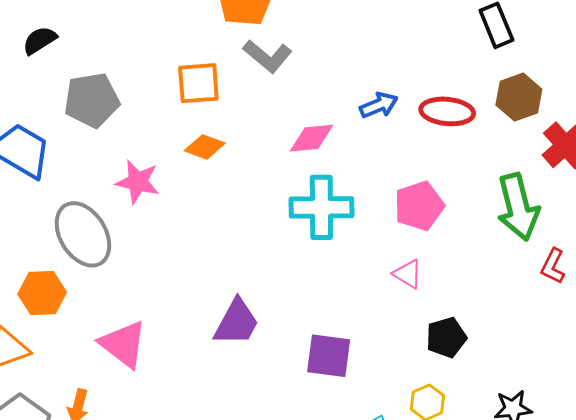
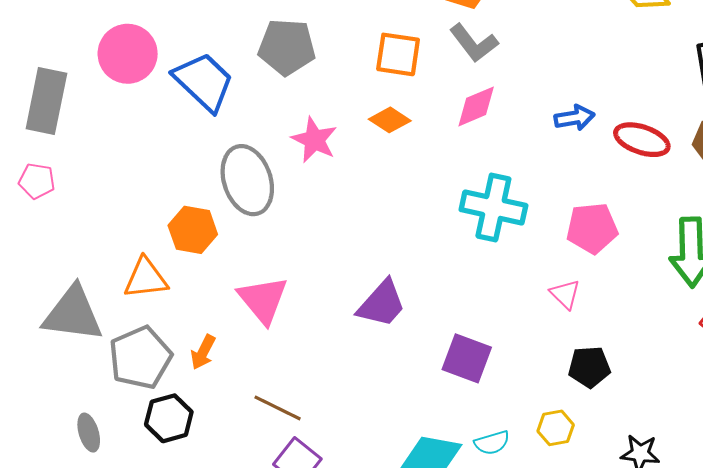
pink diamond: (311, 138) -> (476, 106), moved, turned -30

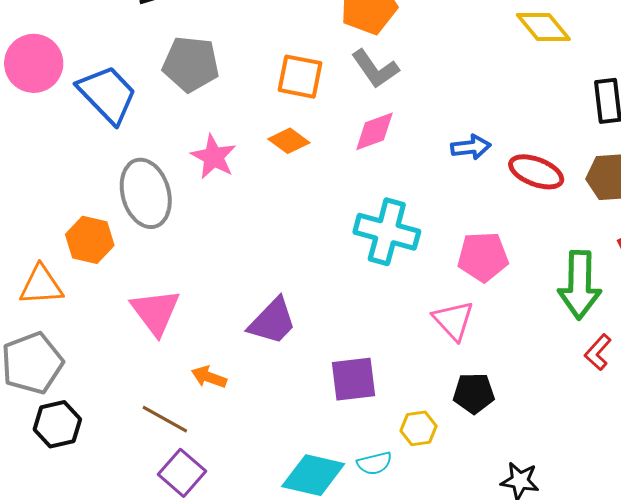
pink triangle: (565, 294) -> (453, 320), size x1.4
orange arrow: (203, 352) -> (209, 377), moved, turned 80
purple square: (467, 358) -> (354, 379), turned -30
yellow hexagon: (556, 428) -> (418, 428), moved

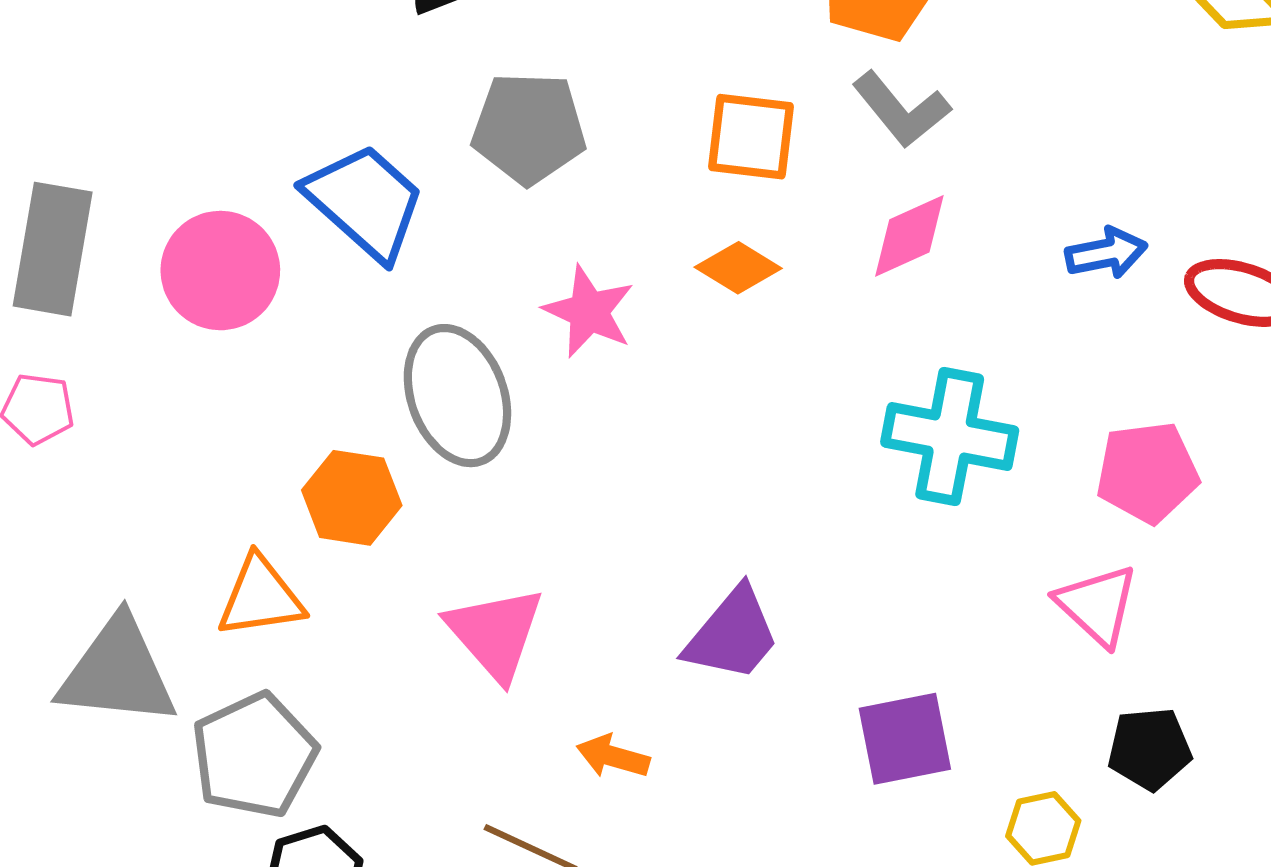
pink circle: (34, 63) -> (220, 271), moved

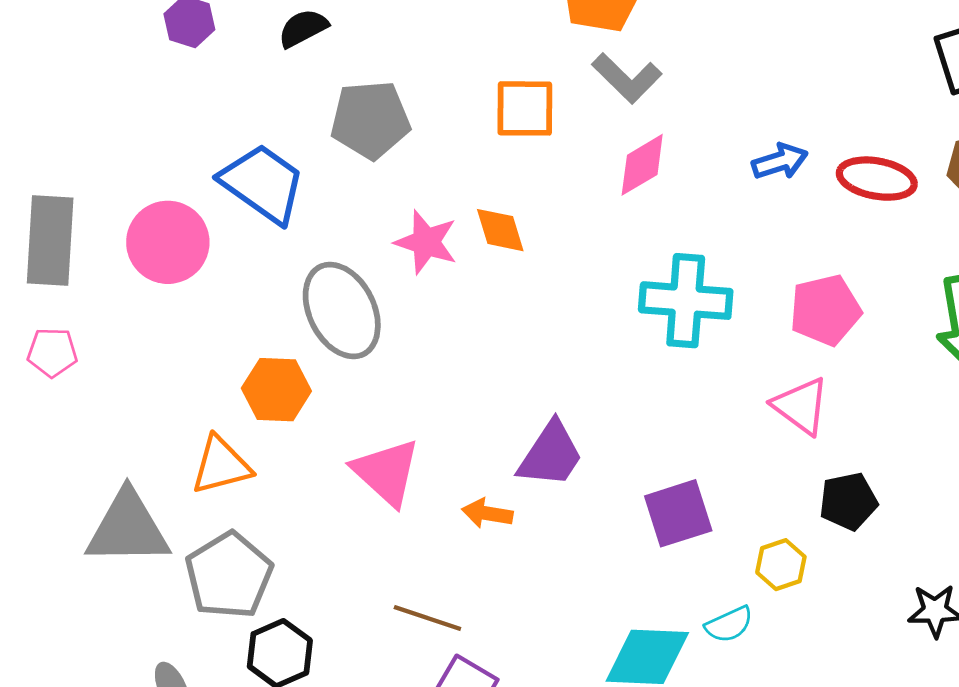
orange diamond: (738, 268) -> (500, 230), moved, turned 48
orange arrow: (613, 756) -> (487, 513), moved

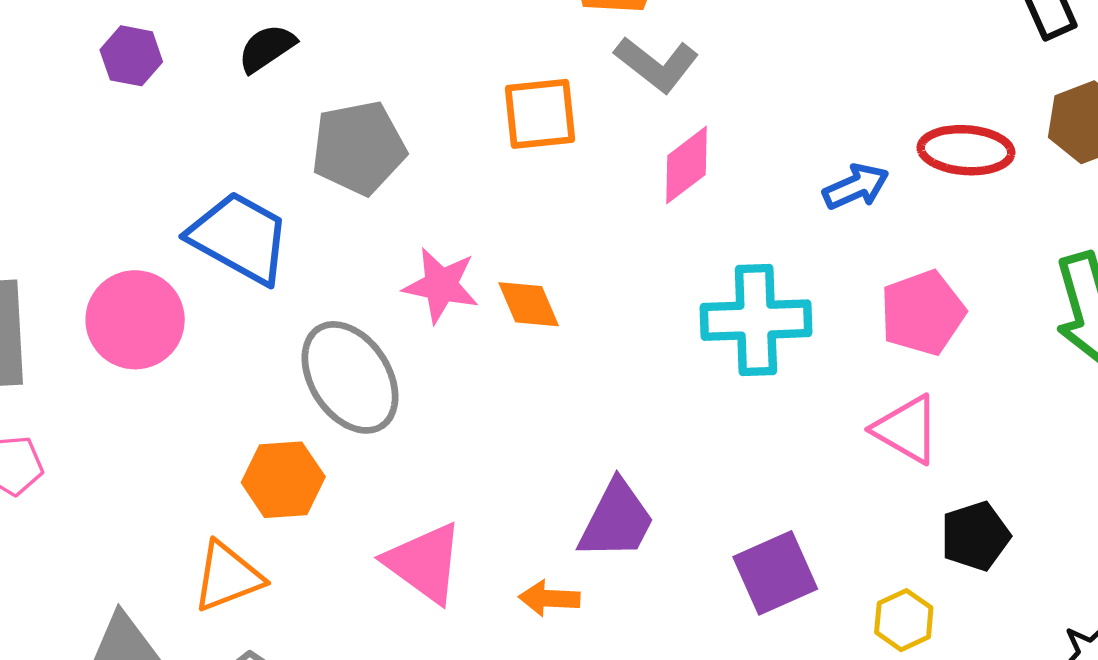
blue arrow: (780, 161) -> (856, 187), moved
orange diamond: (500, 230) -> (529, 304), moved

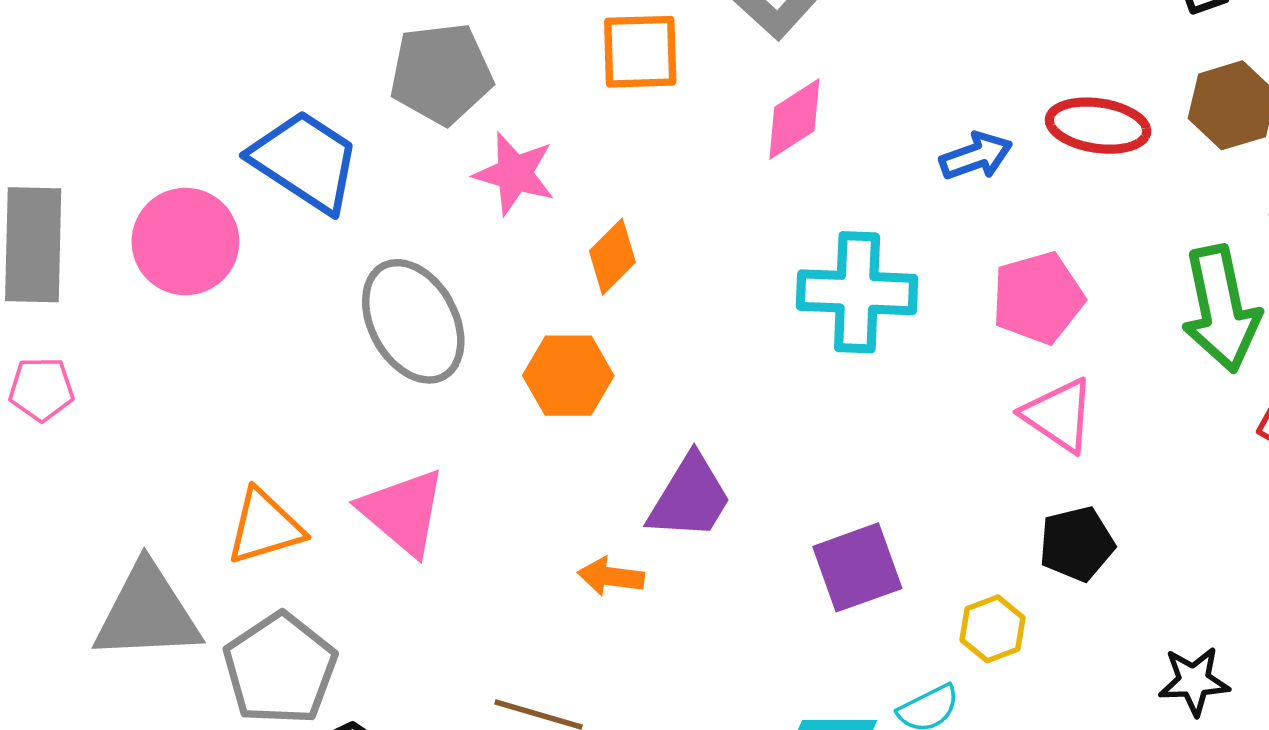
pink star: (441, 285) -> (514, 174), moved
orange diamond: (529, 304) -> (612, 257), turned 64
pink triangle: (906, 429) -> (1059, 415), moved
orange hexagon: (283, 480) -> (568, 376), moved
pink triangle: (424, 563) -> (403, 512), moved

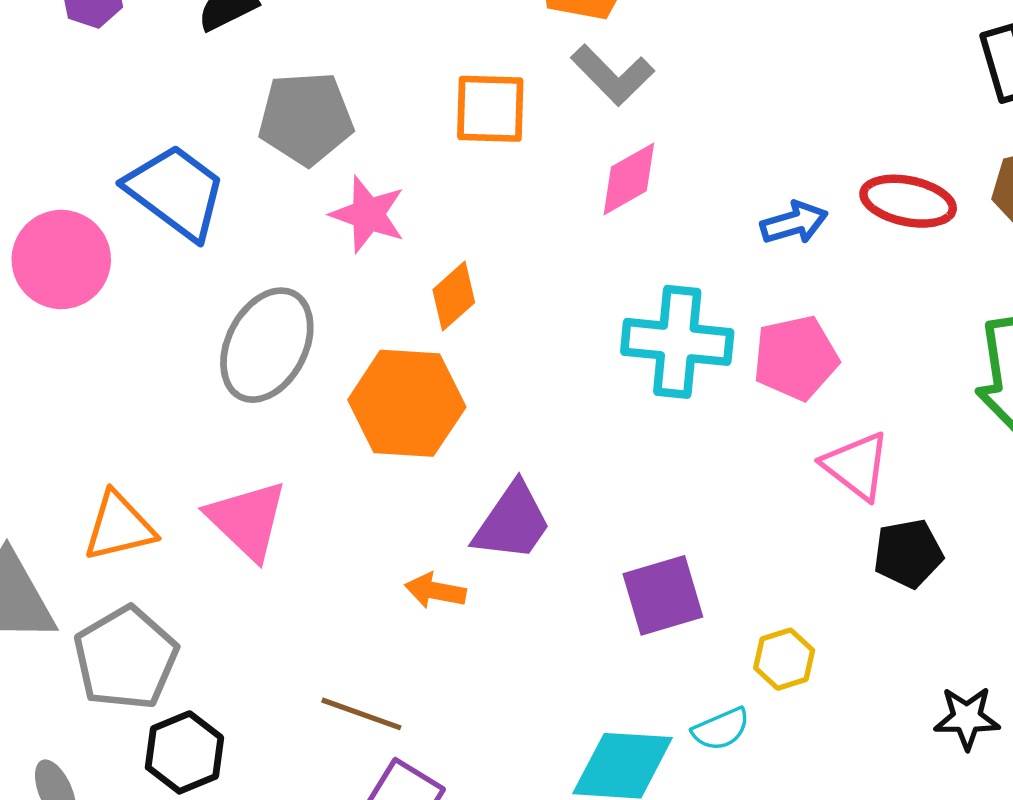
pink pentagon: (1038, 298) -> (796, 358), moved
gray ellipse: (413, 321) -> (267, 345), turned 53
orange hexagon: (568, 376) -> (407, 403), size x1.4
black pentagon: (1077, 544) -> (908, 553), moved

